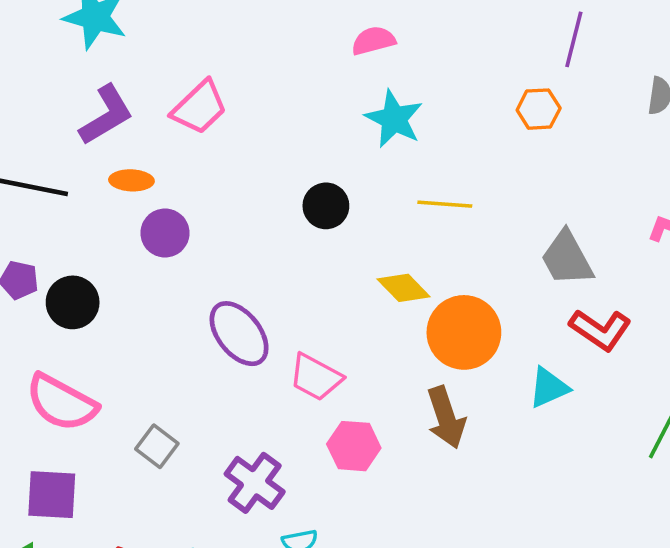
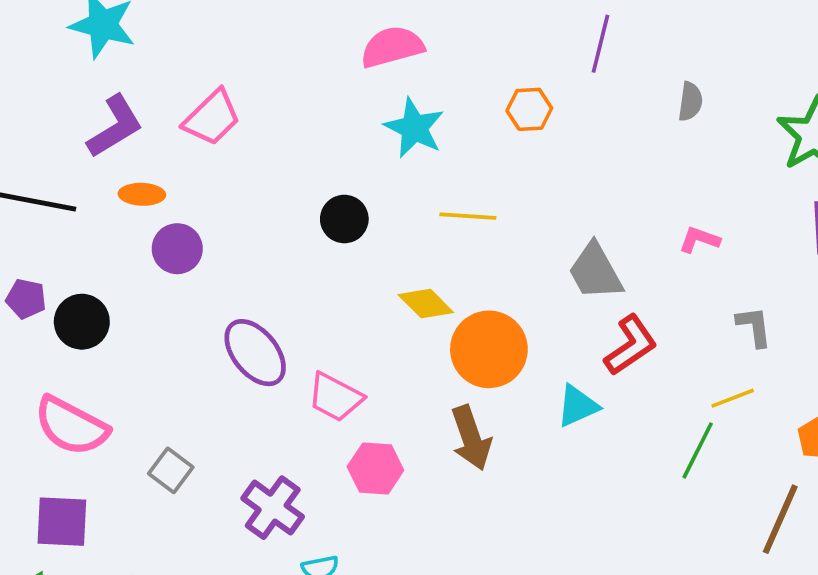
pink semicircle: (373, 41) -> (392, 47), size x1.4
orange hexagon: (539, 109) -> (529, 109), moved
red L-shape: (600, 330) -> (631, 345), turned -68

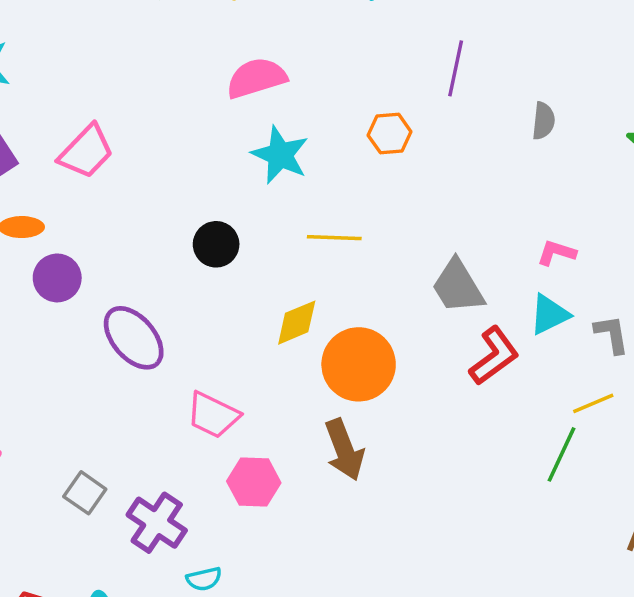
yellow diamond: (426, 304) -> (297, 323), turned -66
purple ellipse: (255, 353) -> (134, 338), moved
cyan triangle: (578, 406) -> (549, 314), moved
gray square: (171, 470) -> (85, 493), moved

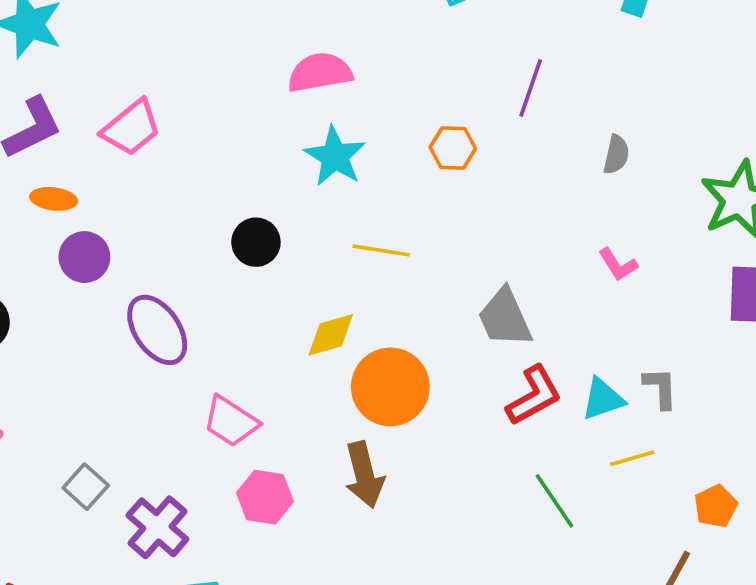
pink L-shape: (556, 253) -> (618, 265), moved, turned -147
cyan triangle: (549, 314) -> (603, 399), moved
green line: (561, 454) -> (555, 501), moved, turned -66

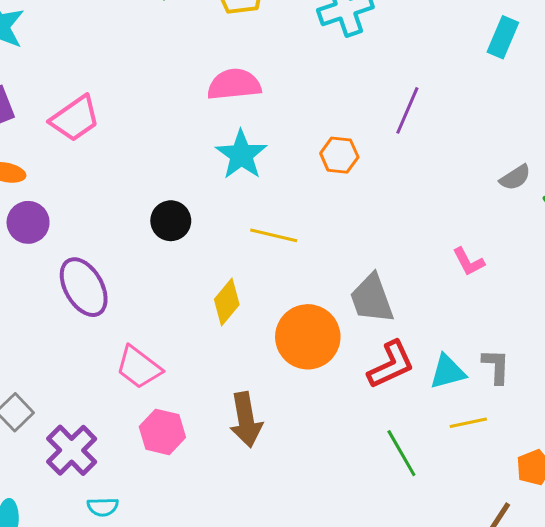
gray semicircle: (616, 155) -> (515, 177), moved, turned 40
yellow diamond: (331, 335) -> (227, 302), turned -39
orange circle: (390, 387) -> (308, 337), moved

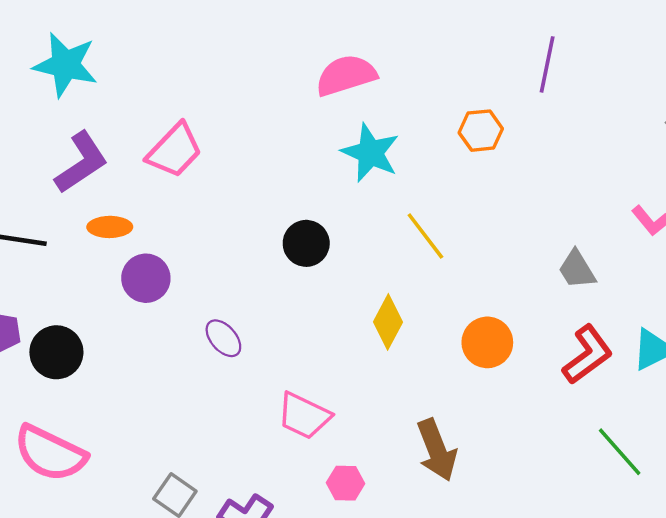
yellow line: (274, 235) -> (425, 236), turned 51
purple ellipse: (84, 287) -> (223, 338), size x0.6
gray trapezoid: (372, 299) -> (577, 270), moved, size x0.7
orange circle: (308, 337) -> (487, 342), size x0.7
pink hexagon: (162, 432) -> (346, 483), size x0.7

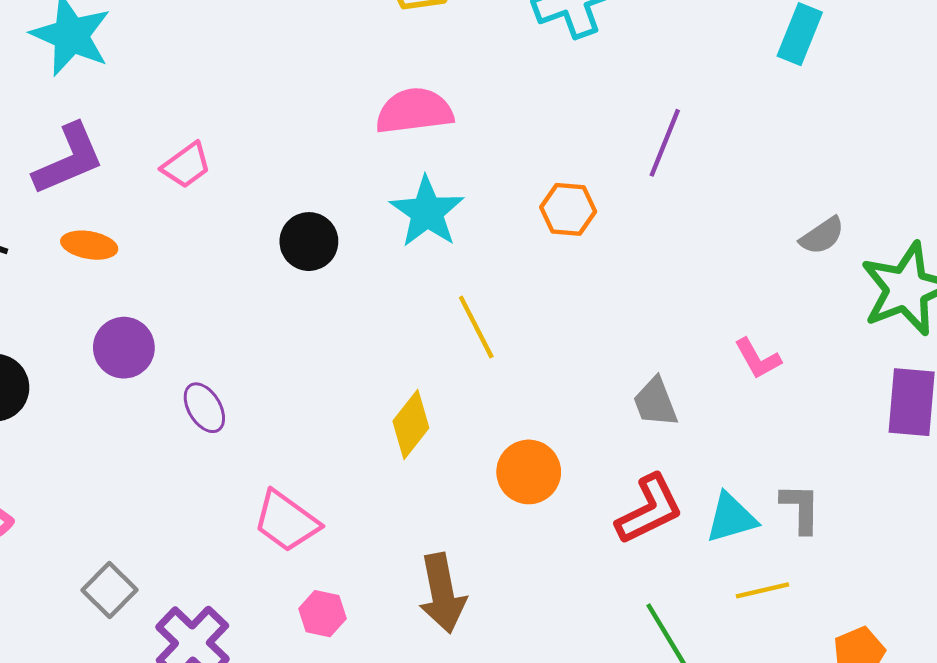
pink trapezoid: (175, 150) -> (186, 165), size x0.7
black circle: (306, 243) -> (309, 242), moved
purple circle: (146, 278) -> (124, 348), moved

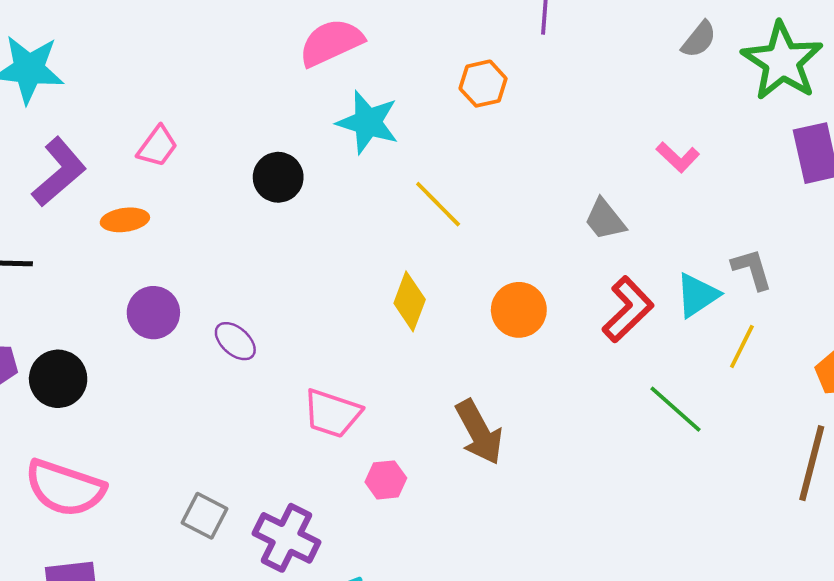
orange ellipse: (89, 245) -> (125, 220), moved
yellow line: (763, 590) -> (742, 347), turned -33

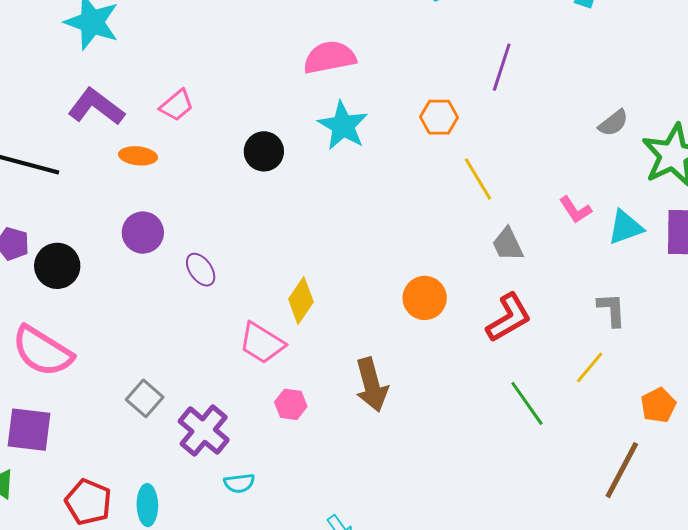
purple L-shape: (59, 172) -> (96, 107), turned -116
yellow line: (438, 204) -> (478, 179), moved
cyan triangle: (697, 295) -> (625, 227), moved
yellow diamond: (410, 301) -> (301, 301), moved

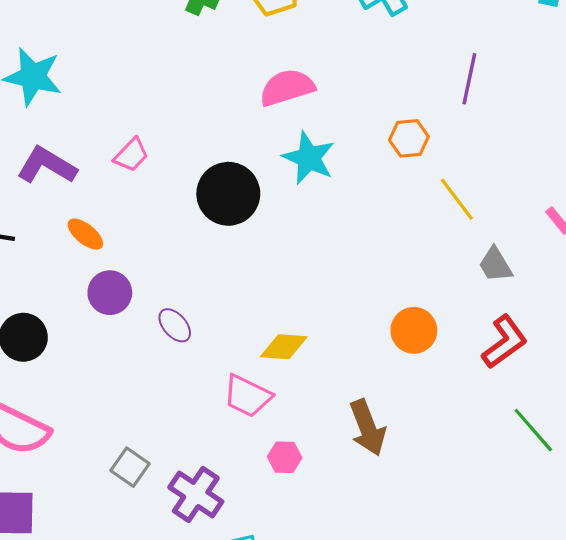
black circle: (264, 151) -> (228, 194), size x1.5
orange ellipse: (138, 156) -> (85, 234), moved, turned 39
yellow diamond: (301, 301) -> (284, 347), turned 66

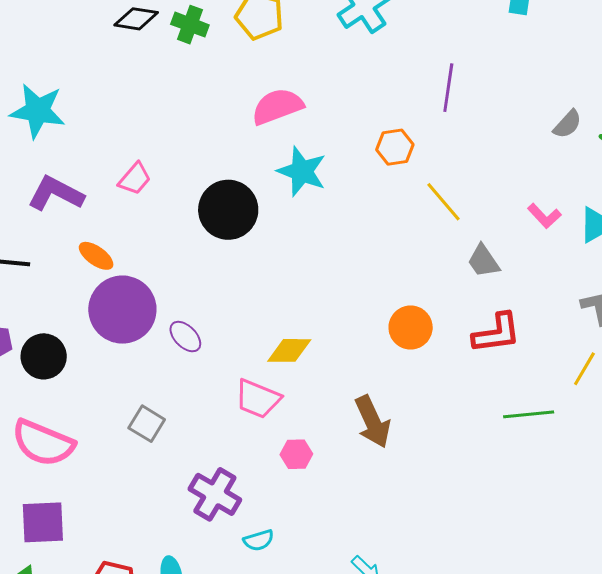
purple circle: (110, 293) -> (122, 310), size x1.6
red L-shape: (505, 342) -> (497, 333), turned 32
green line: (533, 430) -> (529, 414), turned -51
gray square: (130, 467) -> (147, 424), moved

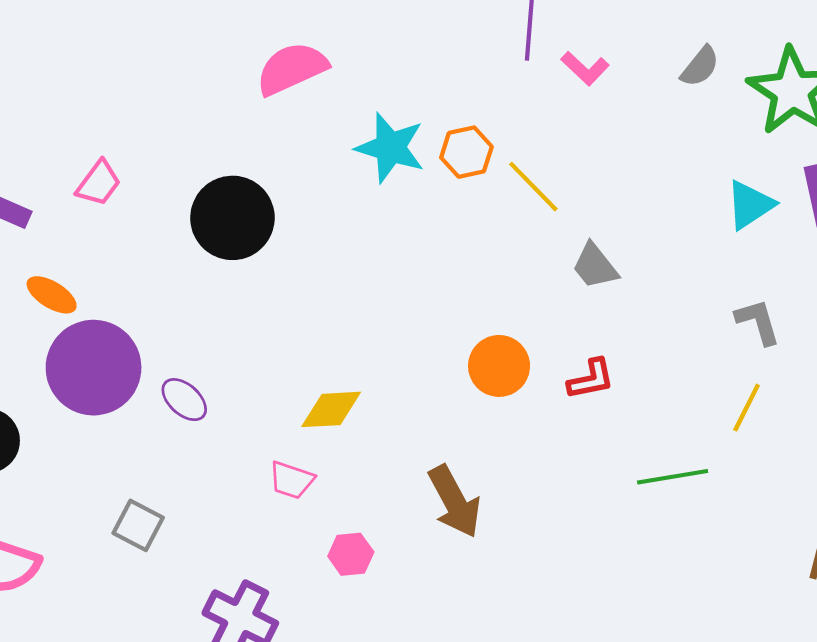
orange hexagon: (395, 147) -> (466, 152), moved
cyan star: (302, 171) -> (390, 148), moved
pink L-shape: (544, 216) -> (585, 68), moved
red L-shape: (497, 333) -> (591, 379), moved, size x0.7
pink trapezoid: (258, 399) -> (292, 480), size x0.7

